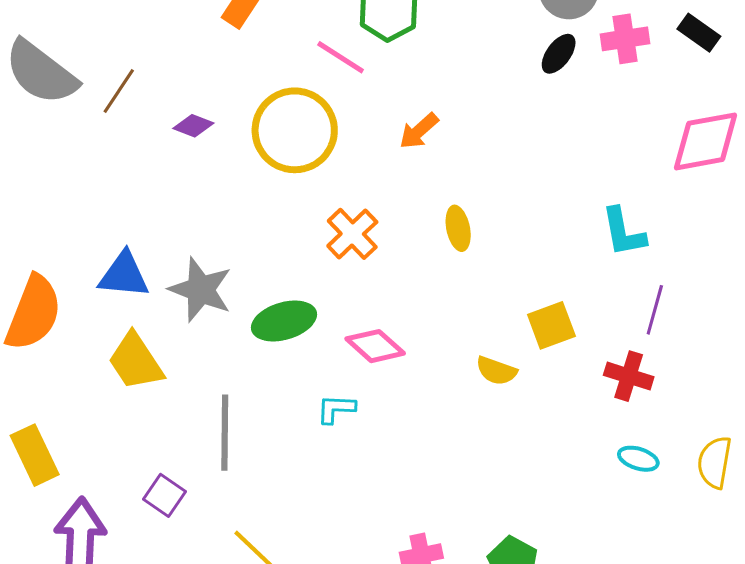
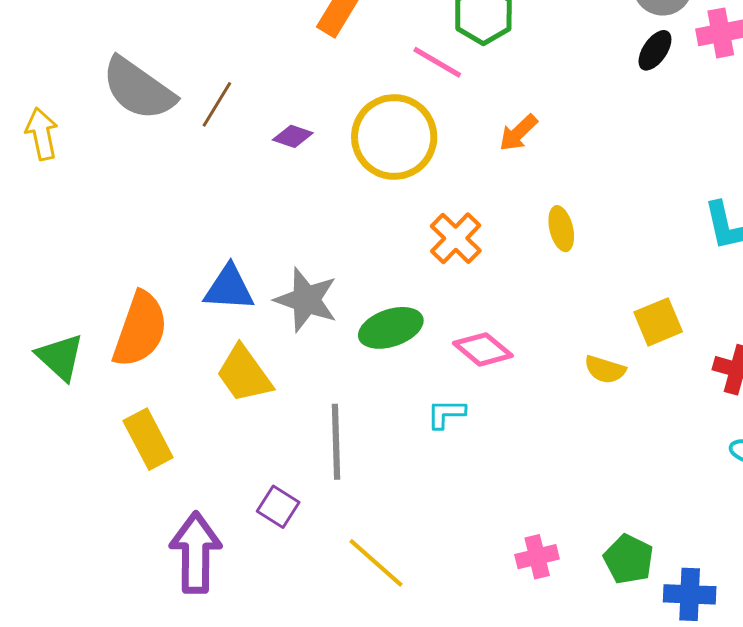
yellow rectangle: (35, 455) -> (148, 439), moved

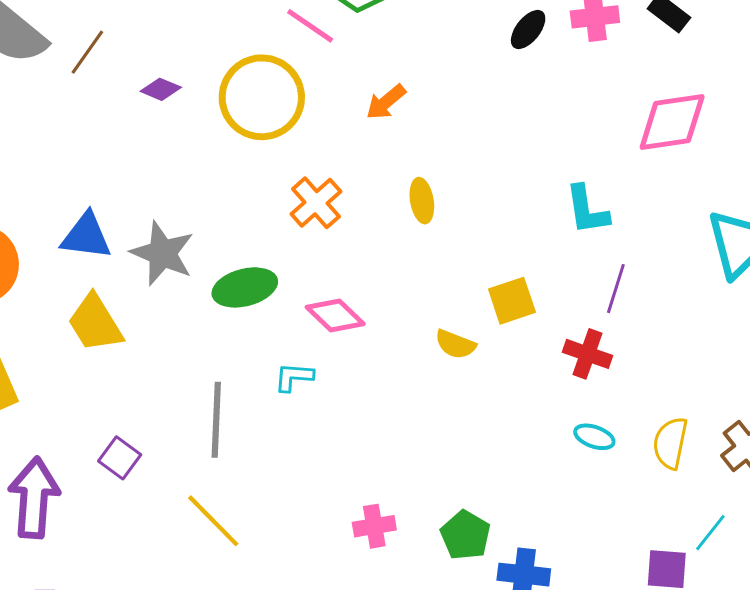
gray line: (336, 442) -> (216, 420), moved

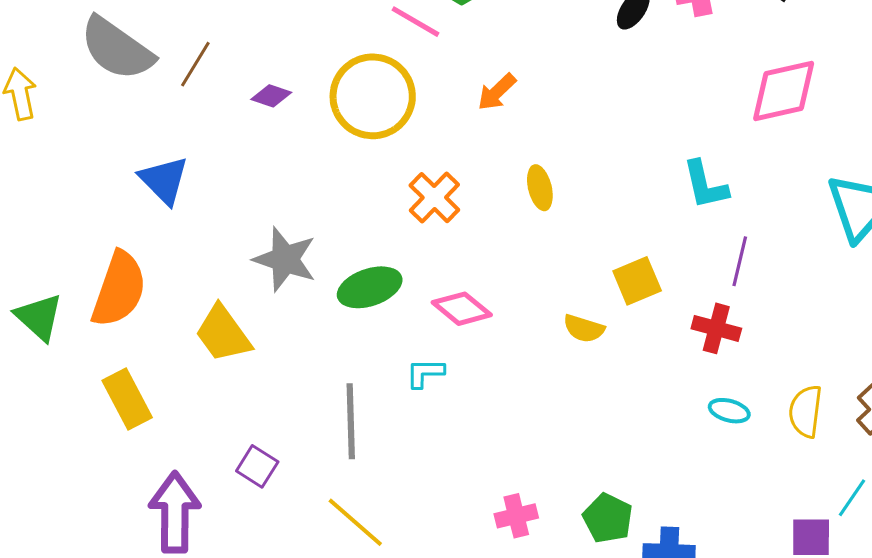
blue triangle: (86, 236) -> (164, 180), moved, turned 42

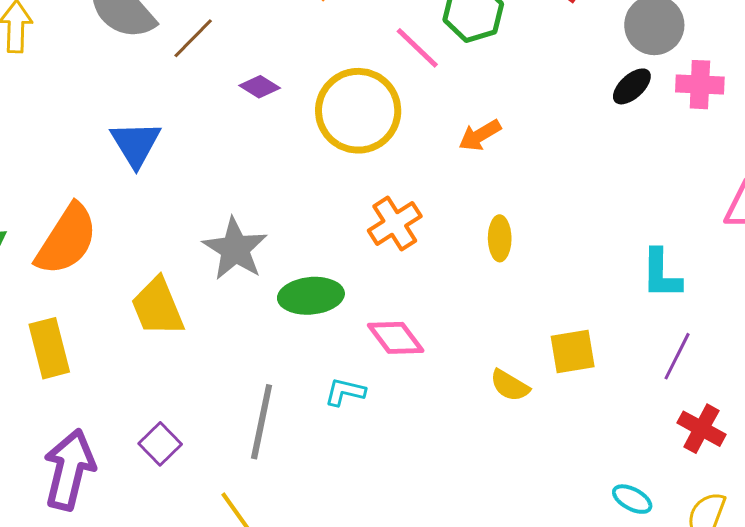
red cross: (716, 328) -> (701, 429), moved

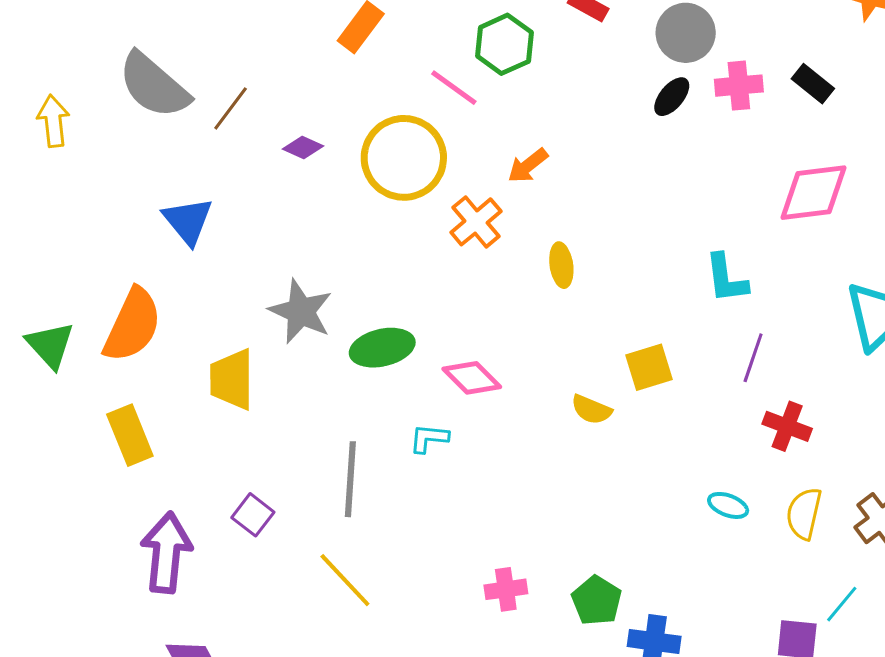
orange cross: (395, 223) -> (476, 222), moved
yellow trapezoid: (158, 307) -> (232, 380), turned 30

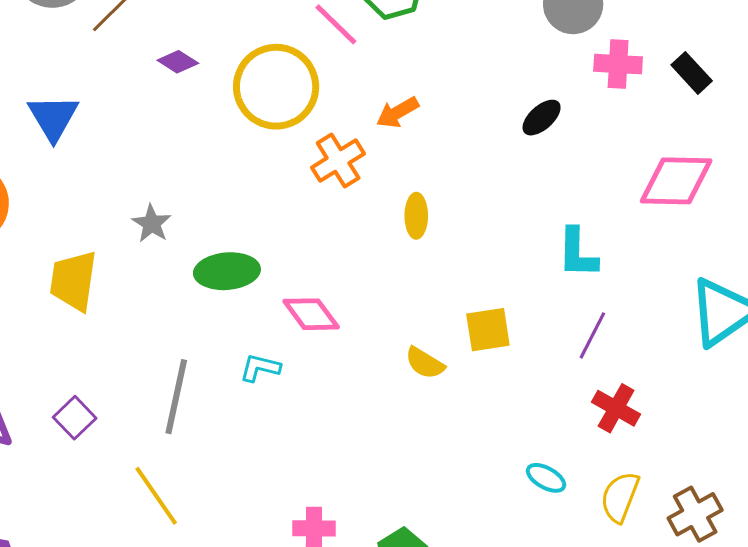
black ellipse: (672, 97) -> (542, 118), moved
gray star: (301, 311) -> (152, 224), size x0.6

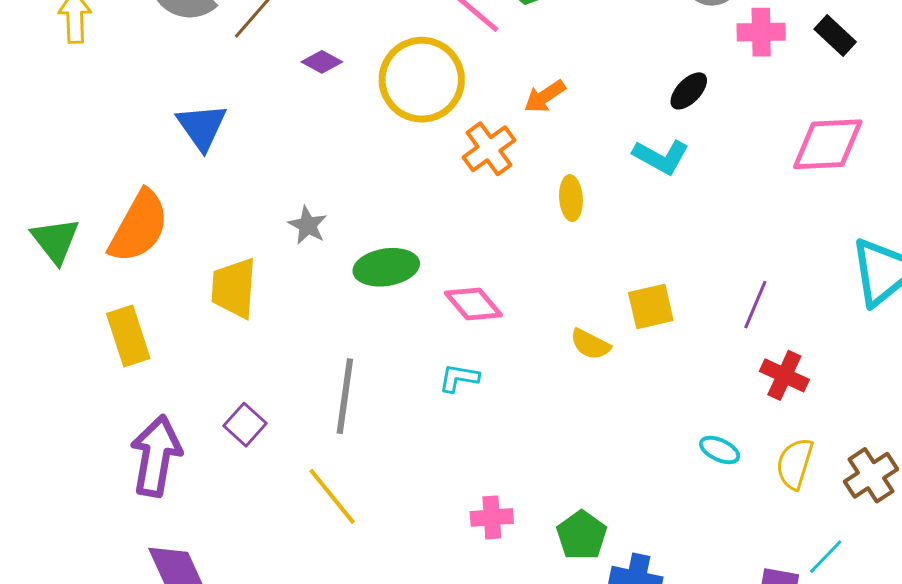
cyan L-shape: (577, 253) -> (661, 157), moved, turned -58
cyan L-shape: (260, 368) -> (459, 378), moved

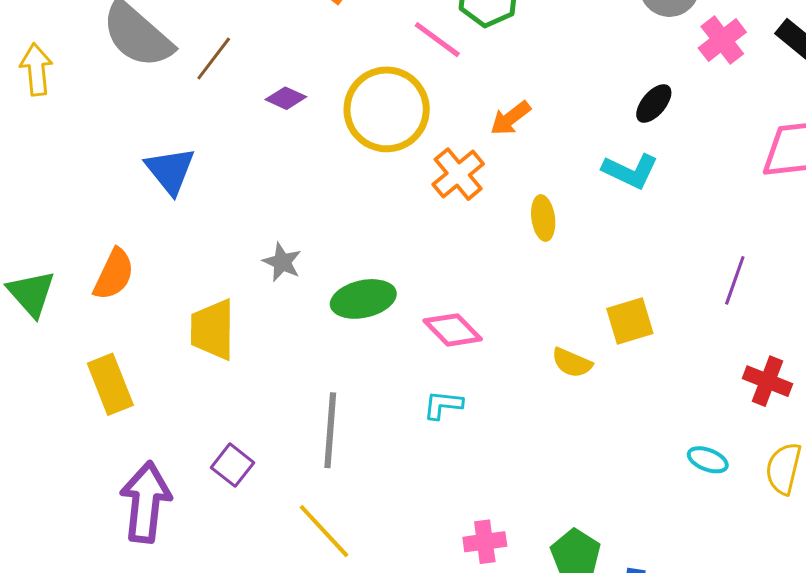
pink cross: (761, 32) -> (722, 40), turned -33
orange semicircle: (139, 227) -> (114, 274), size x0.7
purple line: (755, 305) -> (735, 280), moved

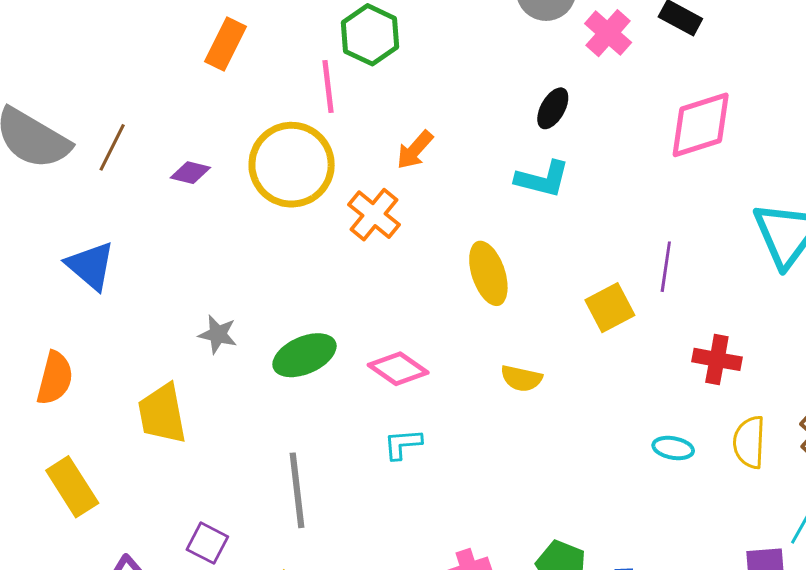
pink line: (437, 40) -> (328, 87), turned 58
yellow ellipse: (543, 218) -> (488, 273), moved, size x1.4
yellow square: (630, 321) -> (610, 308), moved

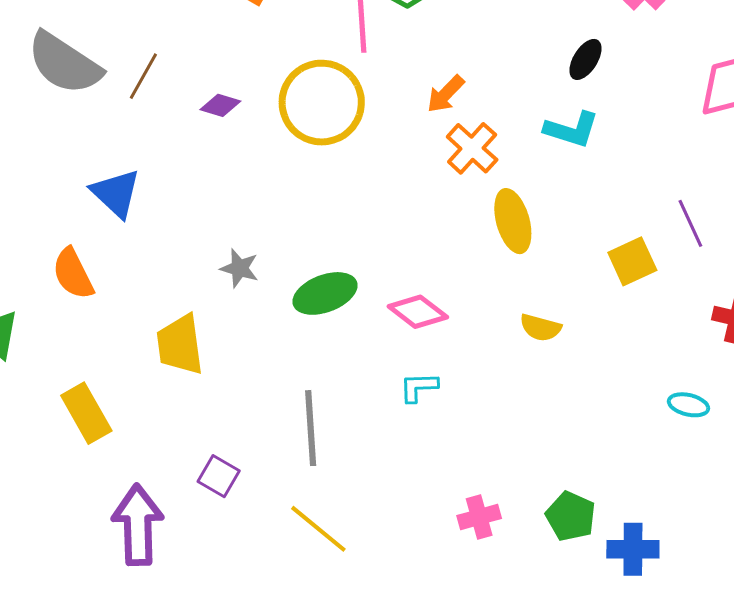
orange cross: (374, 215) -> (472, 148), moved
purple line: (666, 267) -> (690, 223), turned -36
orange semicircle: (55, 378) -> (73, 274), moved, turned 136

